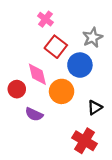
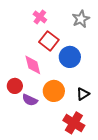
gray star: (93, 37) -> (81, 19), moved
red circle: (17, 89) -> (15, 86), moved
orange circle: (62, 91) -> (54, 91), moved

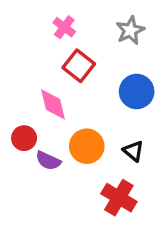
blue circle: (70, 57) -> (137, 91), moved
black triangle: (83, 94) -> (133, 151), turned -48

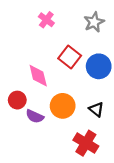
red square: (79, 66) -> (70, 57), moved

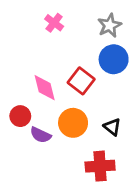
red square: (70, 57) -> (81, 81), moved
blue circle: (99, 66) -> (114, 59), moved
red cross: (86, 143) -> (100, 166), turned -35

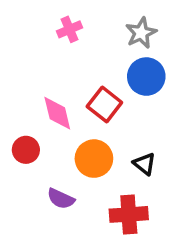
pink cross: (54, 23) -> (69, 29), turned 30
purple semicircle: (41, 135) -> (61, 199), moved

